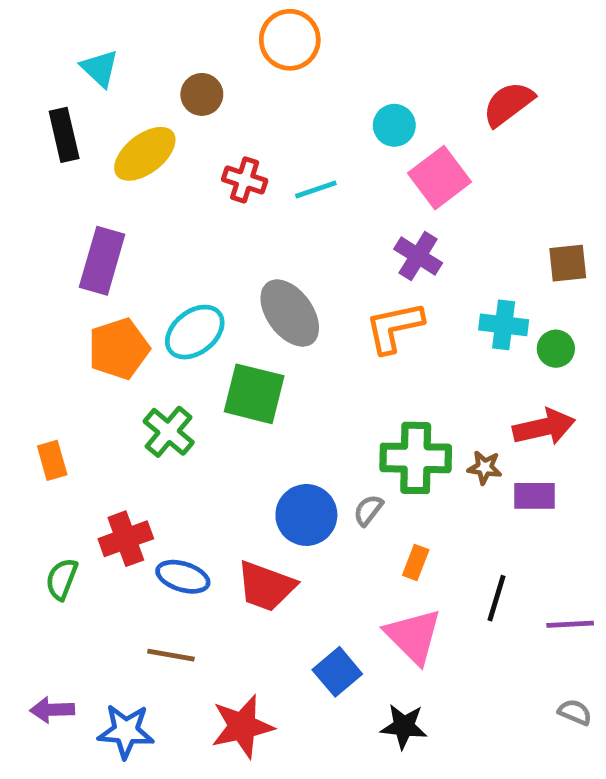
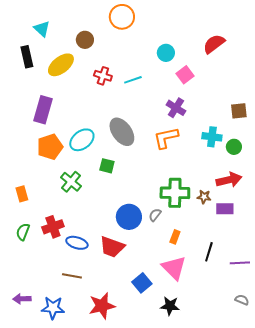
pink square: (439, 178) -> (185, 75), size x0.7
green square: (254, 394) -> (107, 166), size x0.6
green semicircle: (62, 579) -> (23, 232), moved

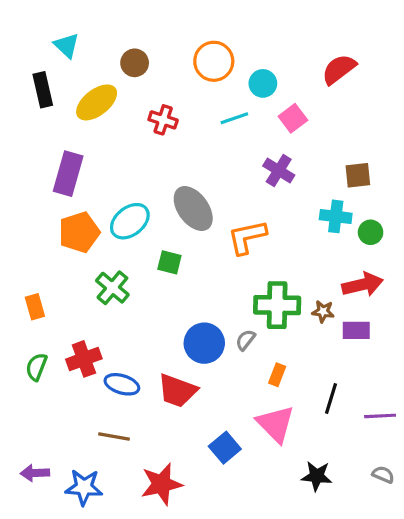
orange circle: (122, 17) -> (214, 61), moved
cyan line: (133, 80) -> (234, 118), moved
brown square: (239, 111) -> (358, 175), moved
orange L-shape: (166, 138) -> (247, 237), moved
black star: (170, 306) -> (317, 476), moved

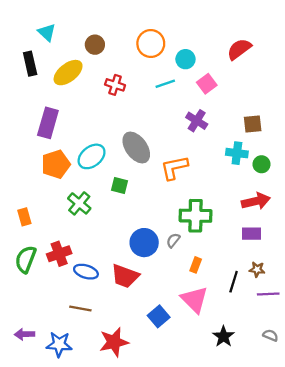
brown star: (323, 311) -> (257, 269), moved
green semicircle: (36, 367) -> (26, 259), size x1.4
black star: (317, 476) -> (223, 336), turned 30

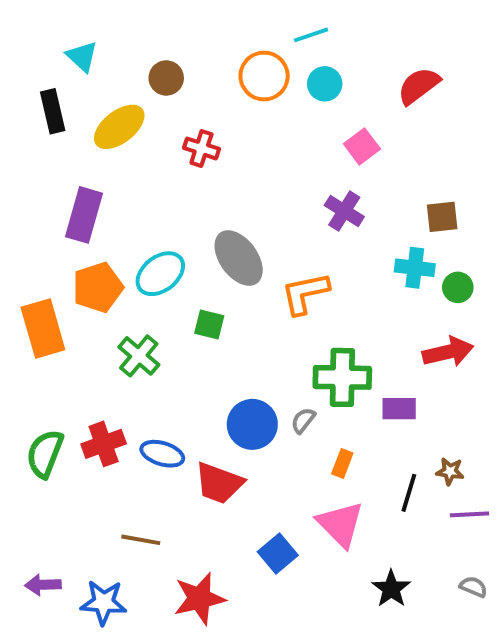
cyan circle: (185, 59) -> (325, 84), moved
cyan line: (165, 84) -> (311, 35), moved
orange rectangle: (24, 217) -> (43, 328), moved, size x1.8
purple rectangle: (251, 234) -> (399, 409), moved
blue ellipse: (86, 272) -> (162, 454), moved

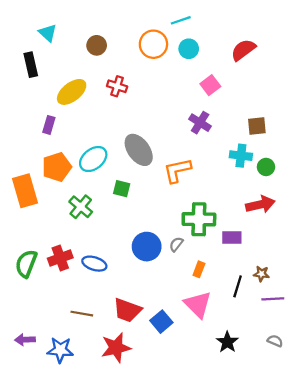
yellow ellipse: (119, 127) -> (72, 92), moved
purple rectangle: (84, 215) -> (49, 125), size x0.6
red trapezoid: (219, 483) -> (127, 310), moved

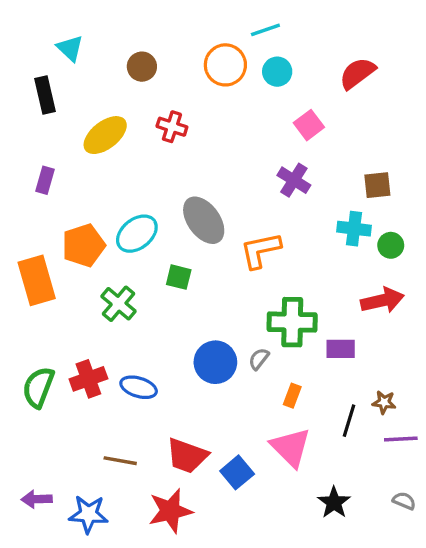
purple rectangle: (49, 125) -> (45, 180), moved

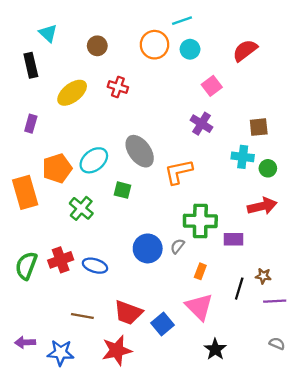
black star: (334, 502) -> (215, 349), moved

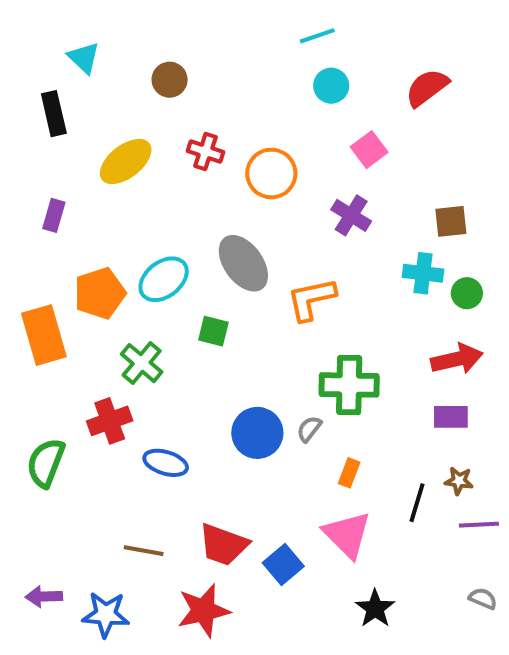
orange circle: (155, 45) -> (271, 173), moved
purple rectangle: (234, 239) -> (451, 417), moved
red cross: (61, 260) -> (110, 421), moved

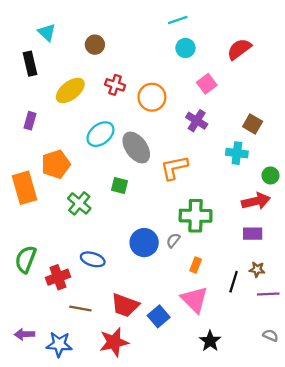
brown square: (451, 221) -> (253, 124), turned 36
cyan ellipse: (164, 279) -> (100, 134), moved
green circle: (467, 293) -> (270, 175), moved
red cross: (110, 421) -> (58, 277), moved

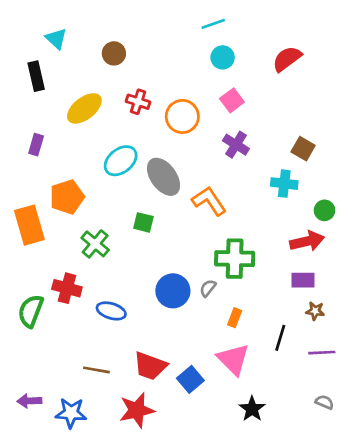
pink square: (207, 84) -> (232, 100), moved
orange L-shape: (174, 168) -> (209, 201), turned 68
brown star: (257, 269) -> (315, 311), moved
red cross: (58, 277) -> (67, 288), moved, turned 35

